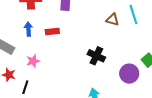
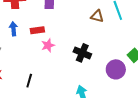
pink star: (33, 61) -> (48, 45), moved
black line: (25, 87) -> (29, 81), moved

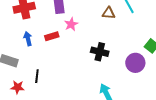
pink star: (48, 45) -> (71, 24), moved
black line: (29, 81) -> (37, 76), moved

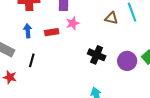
purple circle: (135, 63) -> (127, 61), moved
black line: (37, 76) -> (32, 60), moved

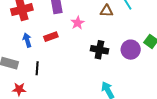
pink star: (73, 23) -> (78, 23), moved

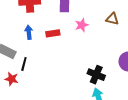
black cross: (99, 50) -> (96, 75), moved
black line: (37, 68) -> (24, 64), moved

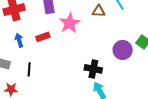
pink star: (82, 25) -> (70, 23), size x1.5
black line: (24, 64) -> (29, 69), moved

